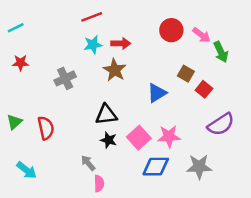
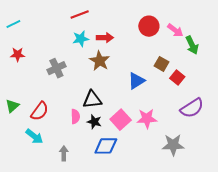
red semicircle: (46, 128) -> (40, 111), turned 48
gray arrow: (88, 163) -> (64, 153), moved, turned 40
blue diamond: (156, 167) -> (106, 146), moved
cyan arrow: (27, 170) -> (34, 136), moved
pink semicircle: (99, 183) -> (75, 116), moved

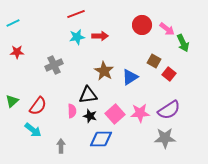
brown star: (100, 61) -> (104, 71), moved
purple semicircle: (192, 108) -> (169, 110), moved

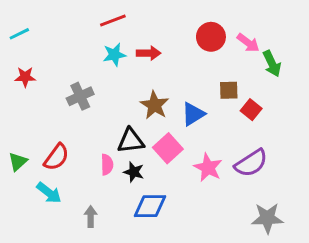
brown square: (154, 61) -> (229, 90), turned -32
green triangle: (12, 101) -> (18, 162), moved
pink star: (140, 113) -> (208, 168), turned 30
pink square: (115, 114) -> (168, 148), moved
gray star: (165, 138) -> (267, 218), moved

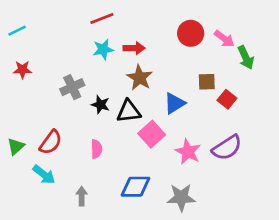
brown star: (154, 105) -> (140, 78), moved
black triangle: (131, 141) -> (129, 111), moved
black star: (134, 172) -> (100, 105), moved
gray star: (267, 218) -> (181, 197), moved

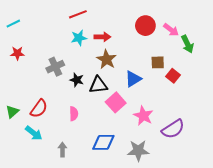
purple semicircle: (227, 148) -> (173, 129), moved

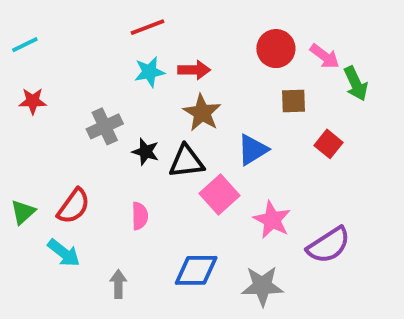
brown square: (158, 62) -> (293, 101), moved

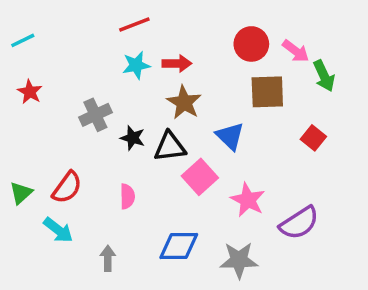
red star: (33, 101) -> (30, 92), turned 30
brown square: (293, 101) -> (267, 92), size x1.5
red square: (329, 144) -> (313, 138), moved
blue triangle: (253, 150) -> (230, 136), turned -44

